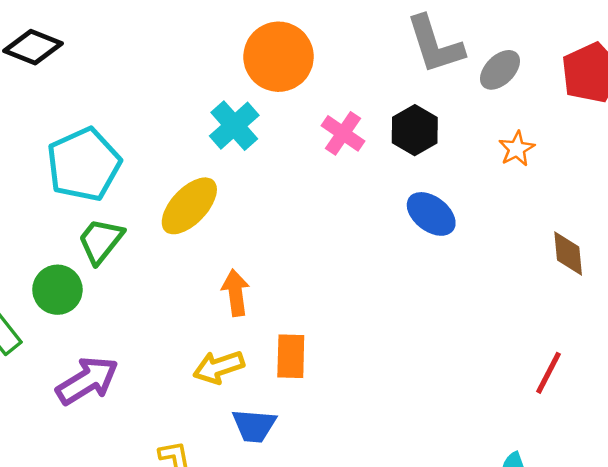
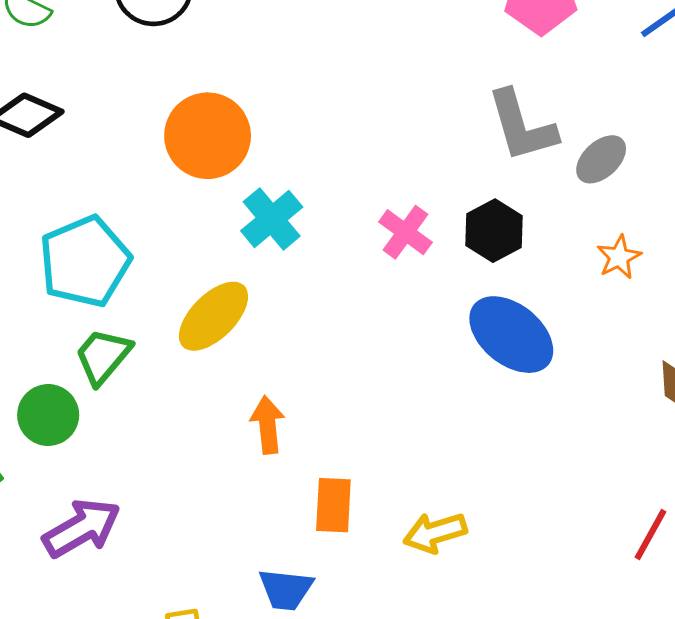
orange circle: (279, 57) -> (208, 136), moved
blue ellipse: (431, 214) -> (511, 335), size x1.4
yellow arrow: (219, 367) -> (435, 533), moved

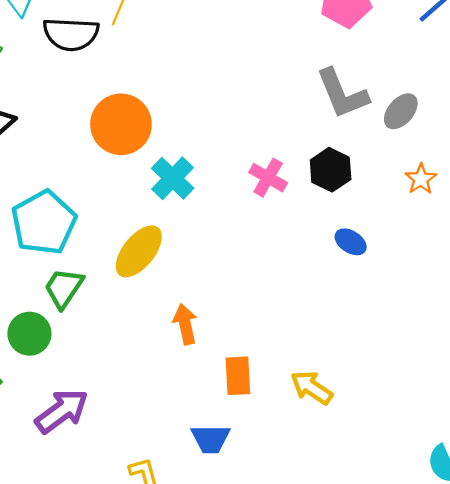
blue ellipse: (511, 335) -> (351, 242), size x0.5
yellow arrow: (435, 533) -> (312, 388), turned 57

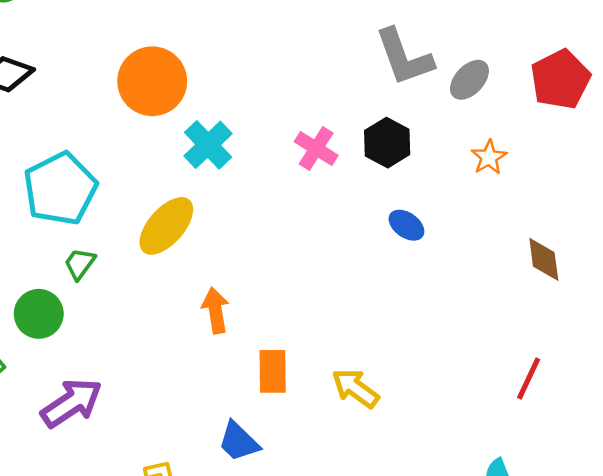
green trapezoid: (64, 288) -> (80, 264), size x0.7
blue trapezoid: (210, 439) -> (239, 442), turned 42

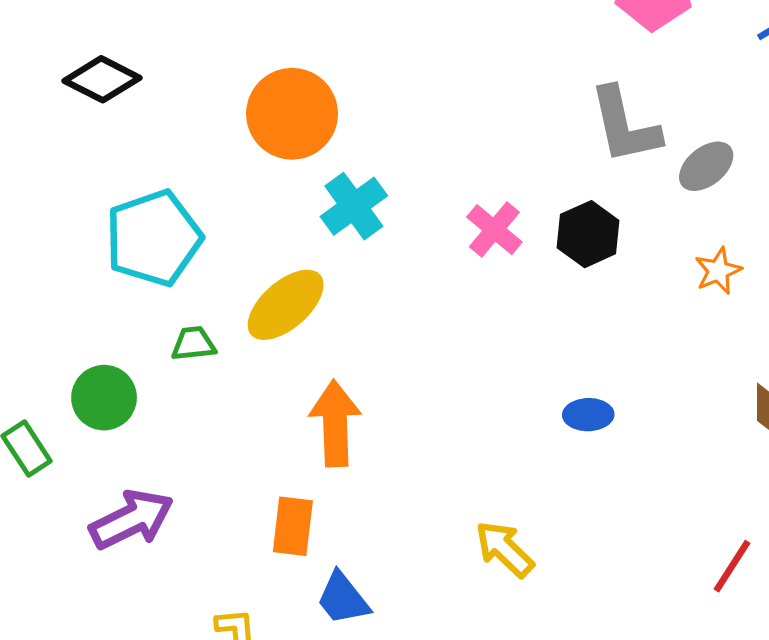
blue ellipse: (406, 225) -> (588, 415), moved, turned -44
green trapezoid: (80, 264) -> (194, 344), moved, turned 40
orange arrow: (215, 310) -> (335, 423), size x1.4
orange rectangle: (273, 371) -> (293, 526), moved

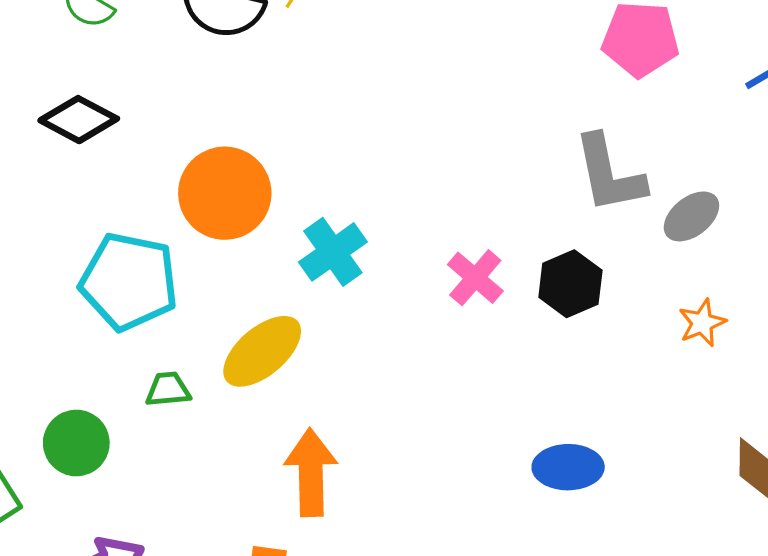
orange circle: (292, 114) -> (225, 193), moved
cyan pentagon: (154, 238) -> (129, 282), turned 30
blue ellipse: (588, 415) -> (568, 467), size x1.4

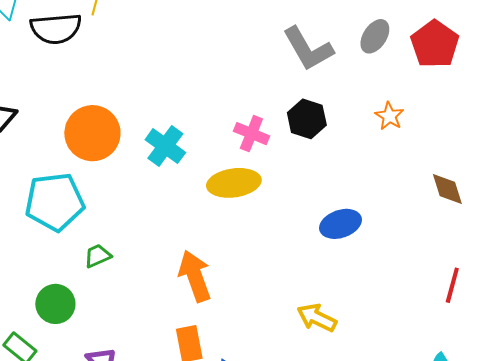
gray ellipse: (691, 216) -> (375, 36), moved
yellow ellipse: (262, 351) -> (234, 183), moved, turned 51

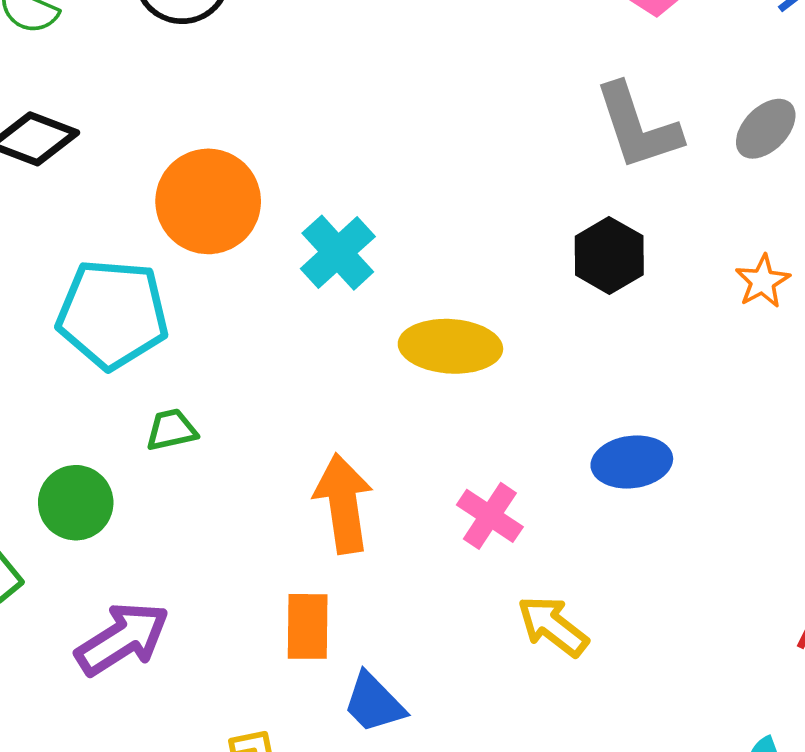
pink cross: (251, 134) -> (490, 516), moved

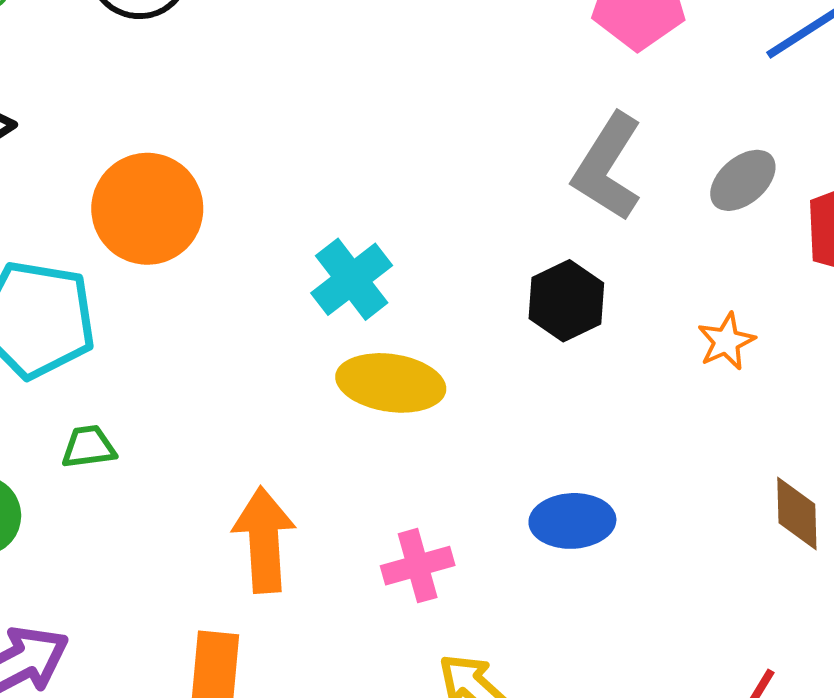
gray L-shape: (638, 127) -> (608, 167), turned 46
cyan cross: (338, 253) -> (352, 279), moved
pink cross: (490, 516) -> (418, 566), turned 36

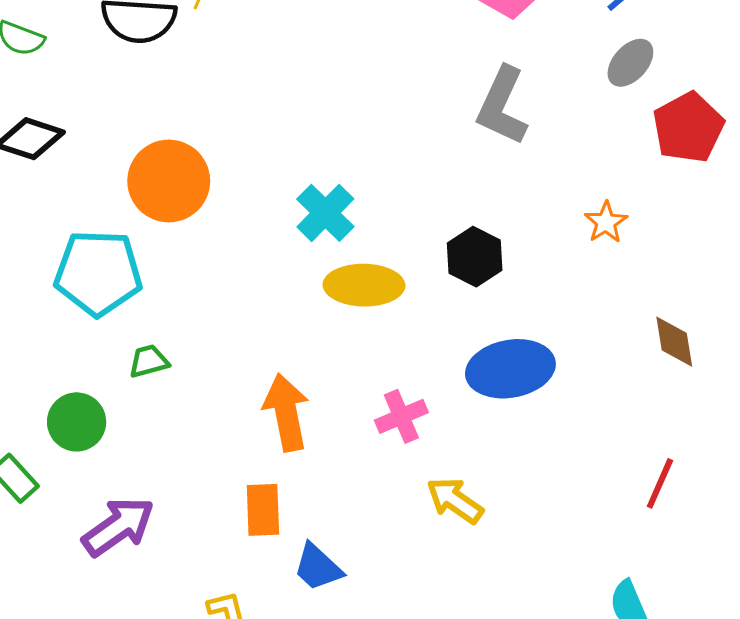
gray ellipse: (743, 180) -> (630, 63), moved
black hexagon: (566, 301) -> (475, 257), moved
blue ellipse: (572, 521) -> (510, 369), size x1.4

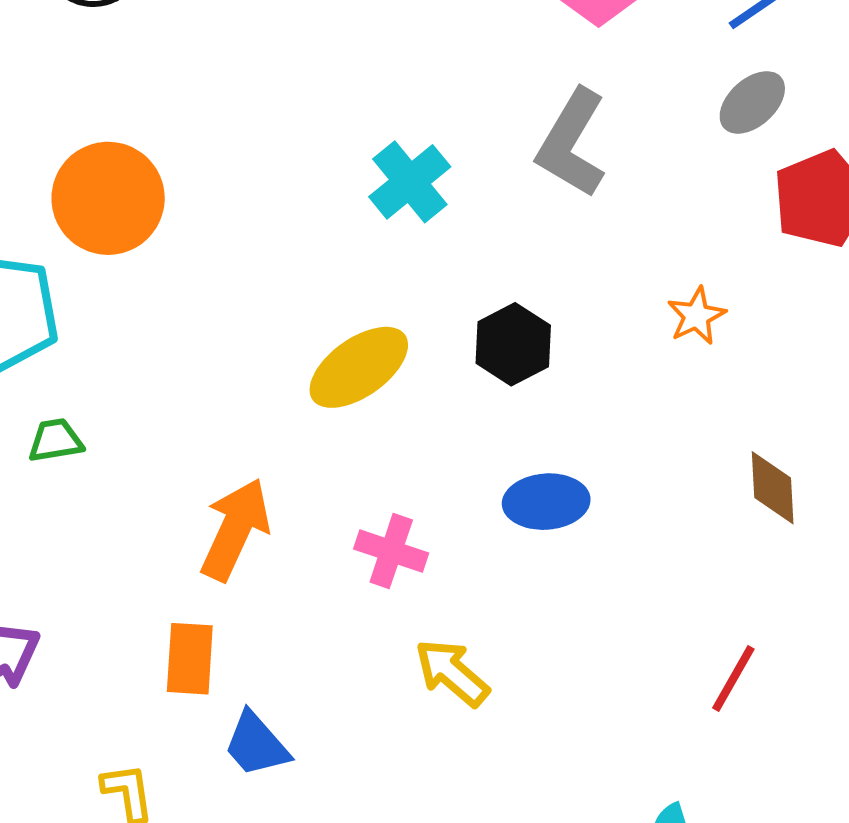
cyan cross: (325, 213) -> (410, 182), moved
yellow ellipse: (364, 285) -> (359, 367), turned -42
blue ellipse: (510, 369) -> (546, 502), size x0.7
orange arrow: (286, 412) -> (235, 529), turned 30
pink cross: (401, 416) -> (391, 551), turned 36

